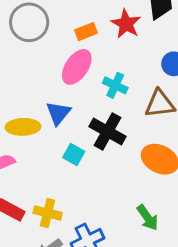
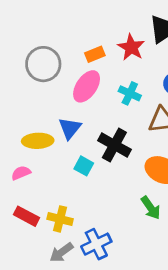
gray circle: (29, 22) -> (43, 64), moved
cyan cross: (115, 85) -> (130, 93), moved
green arrow: (148, 218) -> (151, 208), moved

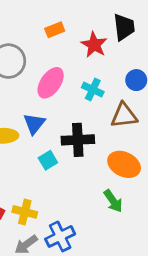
orange rectangle: (95, 54) -> (55, 30), moved
black cross: (114, 145) -> (78, 140), turned -32
cyan square: (84, 166) -> (48, 160), turned 30

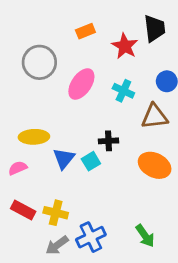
blue triangle: (34, 124) -> (64, 159), moved
black cross: (78, 140) -> (108, 141), size x0.6
cyan square: (48, 160) -> (91, 161), moved
green arrow: (113, 201) -> (145, 236), moved

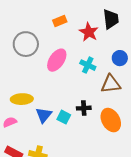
black cross: (108, 141) -> (84, 108), moved
cyan square: (91, 161) -> (64, 117), turned -32
orange ellipse: (155, 165) -> (111, 120), turned 35

